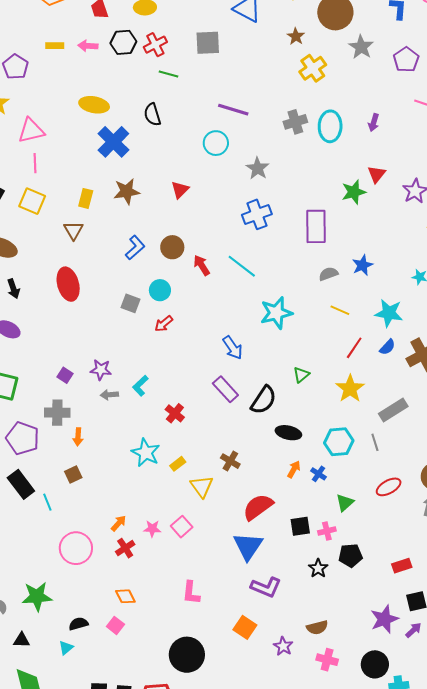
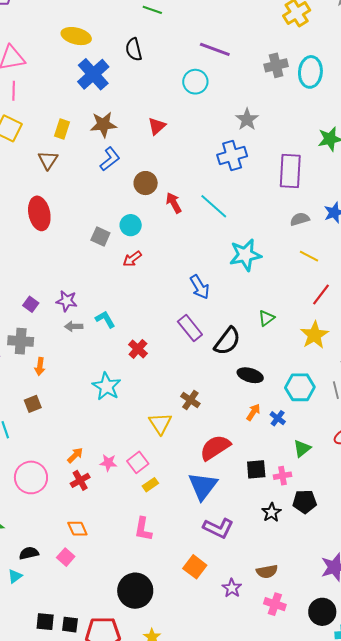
gray star: (258, 168) -> (247, 119), moved
blue L-shape: (135, 248) -> (110, 159), moved
cyan L-shape: (140, 386) -> (105, 319), turned 100
yellow rectangle: (178, 464) -> (150, 485), moved

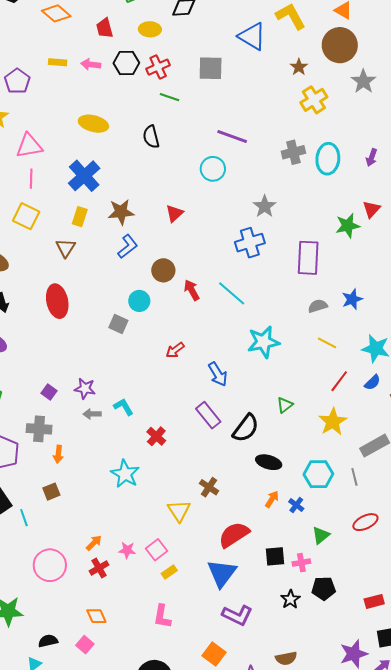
blue cross: (93, 74) -> (84, 176), moved
cyan circle: (131, 225) -> (139, 301), moved
red arrow: (132, 259) -> (175, 350), moved

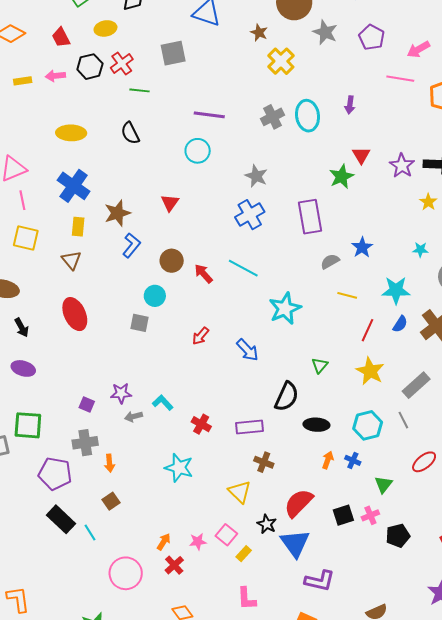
purple rectangle: (208, 415) -> (249, 427), moved, turned -44
black star: (290, 599) -> (267, 524), moved

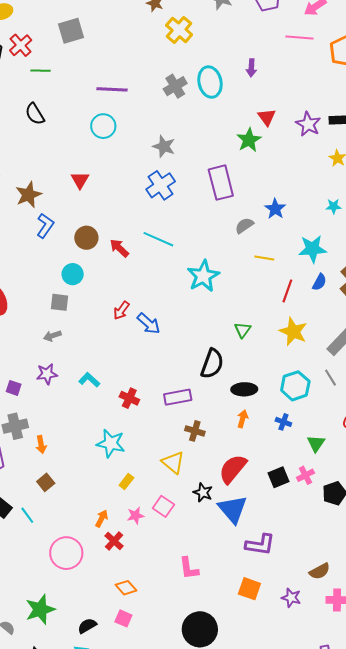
blue arrow: (248, 350) -> (149, 324), moved
gray arrow: (134, 416) -> (52, 336), moved
orange arrow: (328, 460) -> (243, 419), moved
yellow rectangle: (244, 554) -> (126, 481), moved

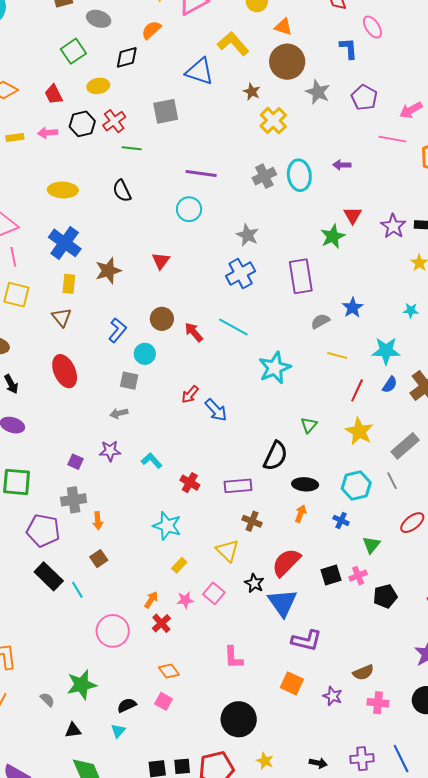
purple arrow: (251, 68) -> (342, 165), turned 84
blue L-shape: (45, 226) -> (117, 330), moved

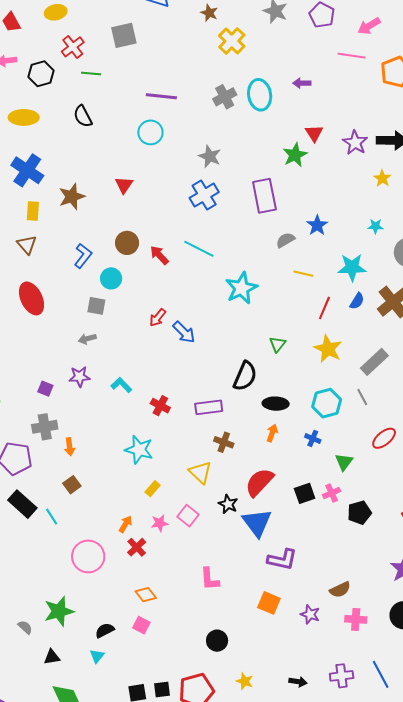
black hexagon: (82, 124) -> (41, 74), moved
black circle: (239, 719) -> (217, 641), size x0.6

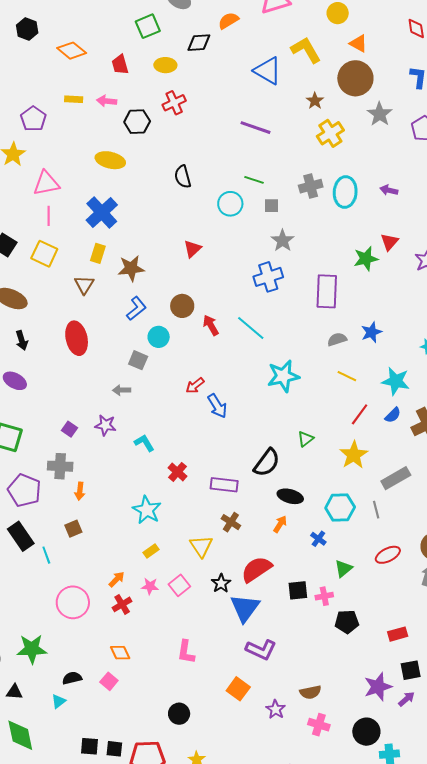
gray square: (124, 35) -> (271, 206), moved, size x0.6
green line: (91, 73) -> (254, 180), moved
purple line: (161, 96) -> (255, 128), moved
black semicircle: (83, 116) -> (183, 177), moved
brown star: (72, 197) -> (131, 268), moved

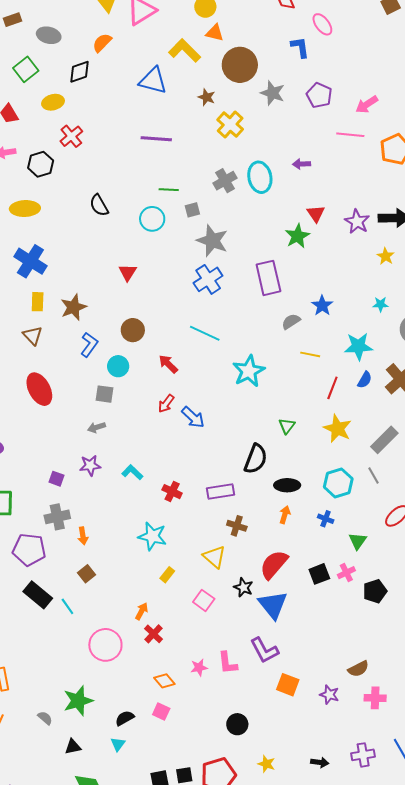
orange triangle: (358, 43) -> (215, 33), moved
gray star: (283, 241) -> (212, 241), size x1.4
red arrow: (211, 325) -> (168, 364), moved
pink star: (150, 586) -> (199, 668), moved
purple L-shape: (261, 650) -> (264, 650), moved, turned 52

